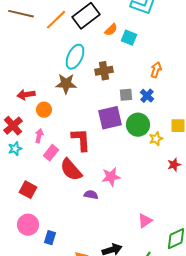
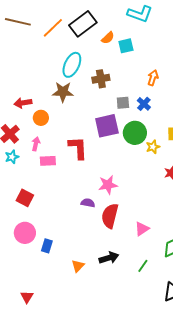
cyan square: (129, 38) -> (126, 46), turned -35
pink rectangle: (51, 153) -> (48, 161), turned 49
red semicircle: (71, 170) -> (110, 216), moved, turned 55

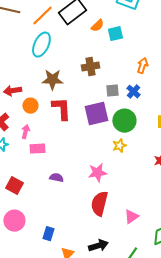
cyan ellipse: (72, 65) -> (41, 45), moved
yellow star: (153, 147) -> (119, 146), moved
red L-shape: (78, 148) -> (61, 109), moved
purple semicircle: (88, 203) -> (56, 178), moved
blue rectangle: (47, 246) -> (48, 234), moved

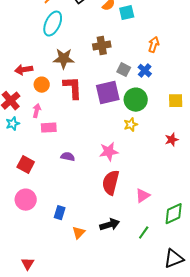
gray square: (112, 91) -> (124, 70), turned 32

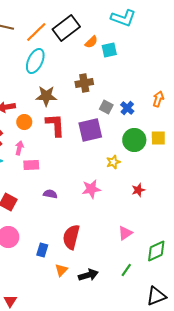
orange arrow: (154, 45) -> (158, 99), moved
green circle: (136, 100) -> (134, 140), moved
red star: (172, 140) -> (138, 190), moved
red semicircle: (111, 183) -> (71, 237), moved
black arrow: (110, 225) -> (88, 275), moved

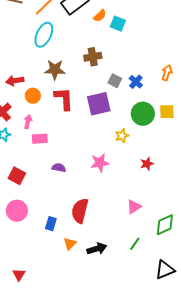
cyan square: (109, 50) -> (118, 24), turned 35

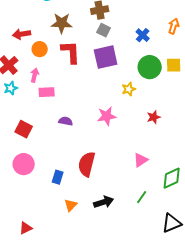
gray square: (115, 81) -> (104, 30), moved
orange triangle: (70, 244) -> (71, 205), moved
red triangle: (19, 275) -> (26, 228), turned 32

